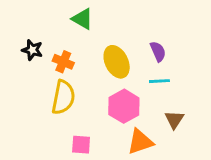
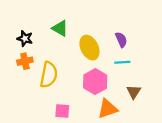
green triangle: (83, 19) -> (60, 28), moved
orange cross: (63, 62) -> (25, 61), moved, turned -35

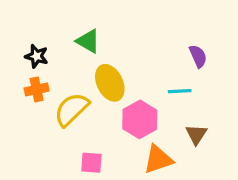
purple semicircle: (121, 40) -> (198, 56), moved
yellow ellipse: (89, 48) -> (110, 83), moved
yellow semicircle: (49, 75) -> (72, 109), turned -145

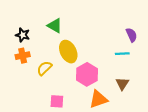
purple semicircle: (198, 56) -> (132, 35), moved
cyan line: (180, 91) -> (122, 54), moved
yellow semicircle: (72, 109) -> (44, 68), size x0.7

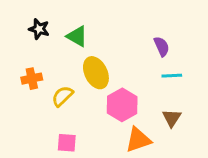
black star: (23, 35) -> (39, 29), moved
purple semicircle: (132, 35) -> (162, 46), moved
pink square: (57, 101) -> (67, 143), moved

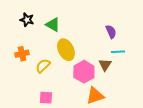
brown triangle: (172, 118) -> (105, 65), moved

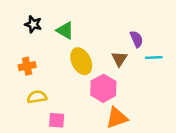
cyan line: (118, 52) -> (154, 58), moved
brown triangle: (105, 65) -> (119, 59), moved
yellow semicircle: (43, 66) -> (37, 97), moved, turned 35

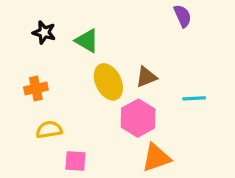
purple semicircle: (137, 39) -> (183, 16), moved
cyan line: (154, 58) -> (194, 98), moved
brown triangle: (119, 59) -> (146, 77), moved, turned 35

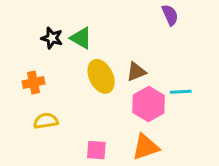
black star: (44, 32) -> (52, 38), moved
pink hexagon: (138, 118) -> (149, 104), moved
pink square: (75, 161) -> (96, 150), moved

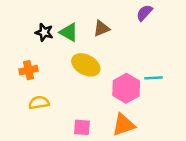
purple semicircle: (170, 15) -> (144, 13), turned -114
brown triangle: (136, 72) -> (101, 28), moved
yellow ellipse: (101, 76) -> (86, 65), turned -36

